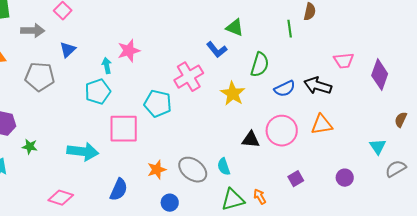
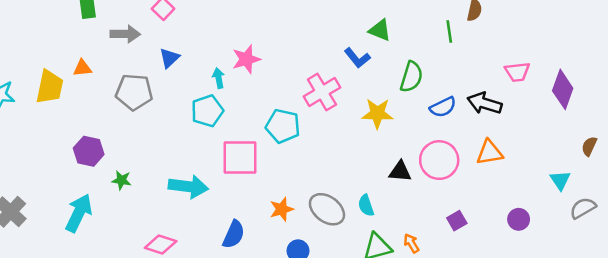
yellow star: (233, 94) -> (377, 113), turned -30

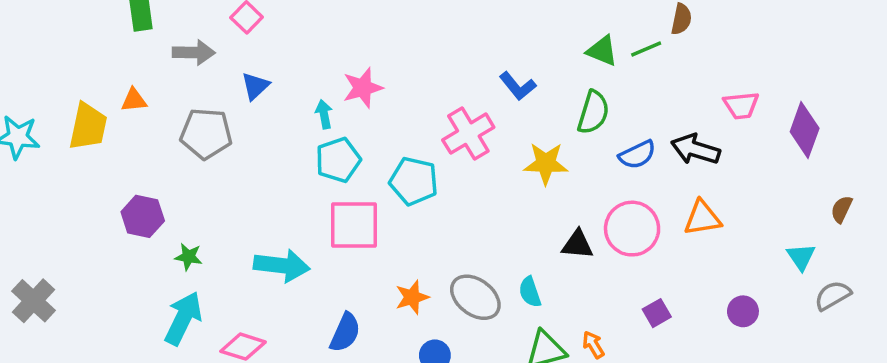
green triangle: (380, 30) -> (602, 51), moved
green line: (449, 31) -> (646, 49), turned 75
cyan pentagon: (207, 111) -> (338, 160), moved
cyan arrow: (79, 213) -> (183, 318), moved

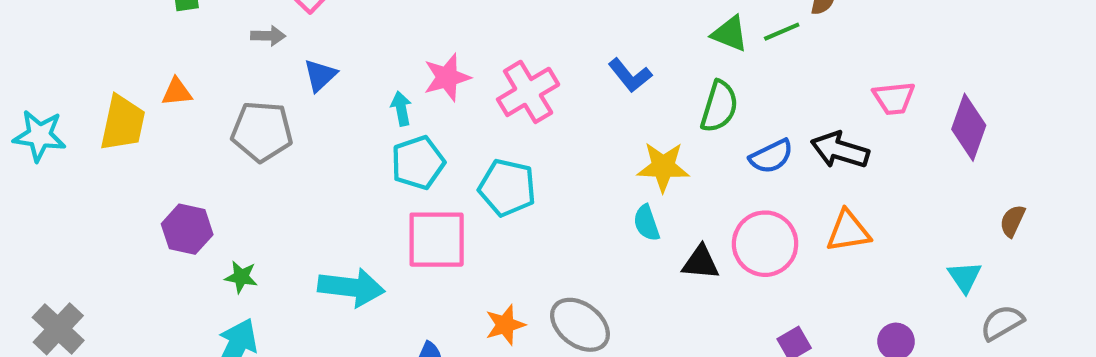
gray arrow: (194, 53) -> (268, 36), moved, size x0.7
pink cross: (468, 134) -> (528, 92), moved
cyan semicircle: (530, 292) -> (647, 223), moved

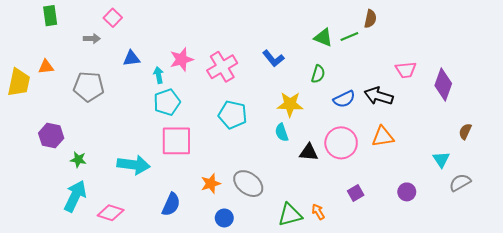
blue triangle: (320, 75) -> (131, 58), moved, turned 36
green semicircle: (719, 106) -> (318, 74), size x0.7
cyan pentagon: (507, 188) -> (233, 115), moved

